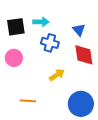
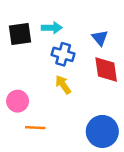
pink circle: (14, 58) -> (18, 101), moved
yellow arrow: (57, 75) -> (63, 85), moved, turned -91

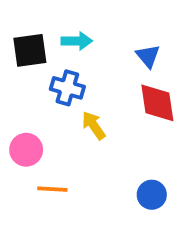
blue cross: (63, 54) -> (67, 88), moved
blue circle: (102, 131) -> (152, 195), size x0.6

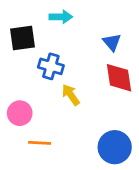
cyan arrow: (77, 41) -> (61, 17), moved
blue circle: (152, 195) -> (115, 147), size x1.5

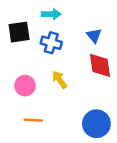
blue cross: (51, 66) -> (51, 43), moved
pink circle: (20, 113) -> (25, 86), moved

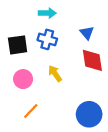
black square: (19, 32) -> (18, 45), moved
orange line: (33, 120) -> (31, 111), turned -49

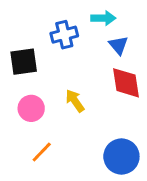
cyan arrow: (47, 13) -> (103, 18), moved
blue cross: (47, 39) -> (64, 35), moved, turned -30

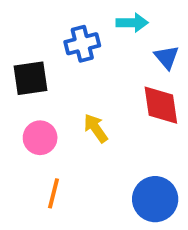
blue triangle: (118, 45) -> (167, 57), moved
orange line: (42, 152) -> (53, 193), turned -30

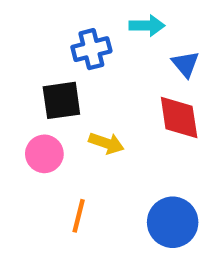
black square: (30, 78) -> (61, 100), moved
yellow arrow: (96, 128) -> (106, 143), turned 144
orange line: (53, 193) -> (79, 216), moved

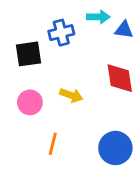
blue triangle: (185, 64) -> (124, 30), moved, turned -42
black square: (61, 100) -> (28, 54), moved

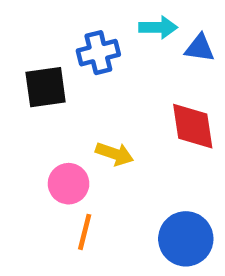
pink circle: (30, 102) -> (69, 184), moved

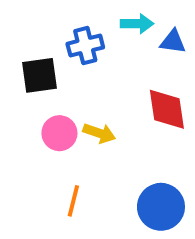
pink circle: (69, 184) -> (59, 133), moved

